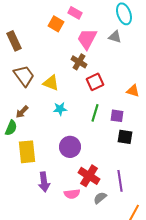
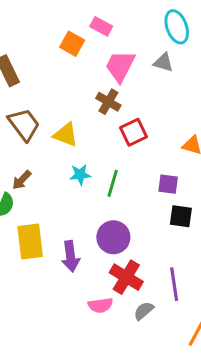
green line: (95, 113) -> (113, 183), moved
purple circle: (70, 147) -> (113, 237), moved
purple arrow: (44, 182) -> (70, 256), moved

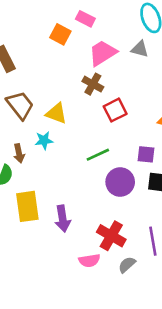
pink trapezoid: (120, 66) -> (103, 53), turned 32
cyan star: (80, 175) -> (44, 140), moved
brown arrow: (22, 180) -> (19, 153), turned -54
green line: (113, 183) -> (98, 155), turned 50
purple circle: (113, 237) -> (120, 182), moved

